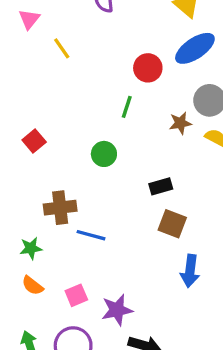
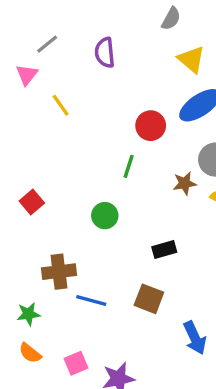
brown square: (172, 224) -> (149, 299), moved
blue arrow: (190, 271) -> (195, 338), turned -32

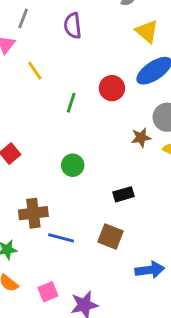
gray line: (47, 44) -> (23, 18), turned -30
green line: (129, 166) -> (71, 103), moved
blue arrow: (195, 338) -> (150, 270), turned -72

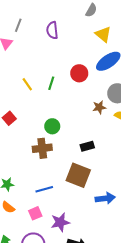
yellow line: (35, 71) -> (27, 84), moved
brown cross: (33, 213) -> (42, 148), moved
brown square: (110, 236) -> (78, 175), size x1.4
blue line: (61, 238) -> (44, 189), moved, turned -30

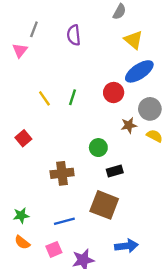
red circle: (79, 73) -> (114, 93), moved
green circle: (52, 126) -> (98, 148), moved
blue arrow: (105, 198) -> (126, 246), moved

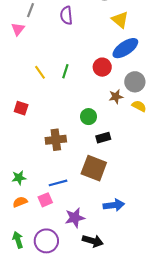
red square: (23, 138) -> (21, 108), turned -32
orange semicircle: (22, 242) -> (20, 202), turned 120
pink square: (54, 249) -> (45, 200), moved

